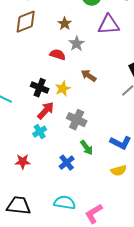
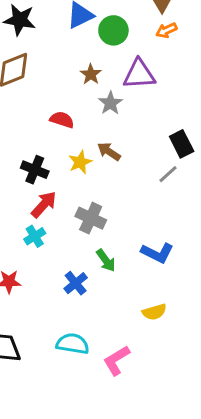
brown star: (65, 24) -> (91, 74), moved
gray star: (77, 44) -> (110, 103), moved
yellow star: (63, 89) -> (80, 162), moved
yellow semicircle: (119, 171) -> (154, 312), moved

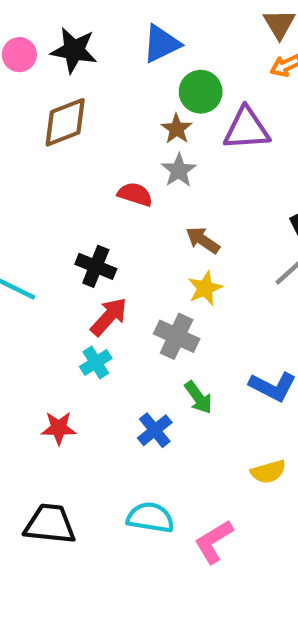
green circle: (113, 30) -> (201, 92), moved
gray star: (110, 103) -> (179, 170), moved
yellow star: (80, 162) -> (205, 288), moved

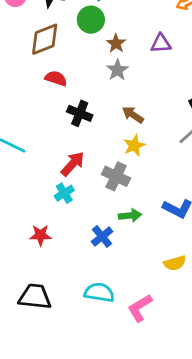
green circle: (201, 92) -> (91, 20), moved
purple triangle: (246, 129) -> (161, 43), size x0.7
red semicircle: (135, 194) -> (56, 78), moved
black cross: (96, 266) -> (80, 113), moved
green arrow: (198, 397) -> (130, 216), turned -60

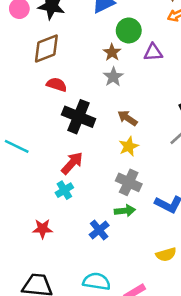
green circle: (91, 20) -> (129, 30), moved
black cross: (80, 113) -> (79, 117), size x1.4
gray cross: (116, 176) -> (129, 182), moved

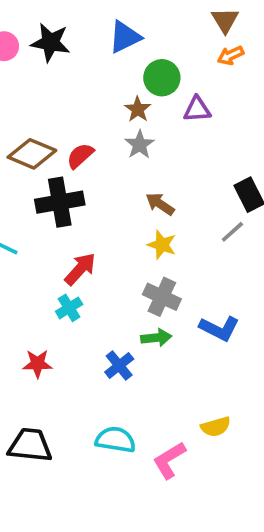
brown diamond: (46, 49) -> (32, 154), moved, turned 44
red semicircle: (57, 85) -> (80, 156), moved, turned -60
black cross: (79, 117) -> (60, 202), moved, turned -32
yellow star: (129, 146) -> (162, 245), turned -30
yellow semicircle: (166, 254) -> (216, 427), moved

